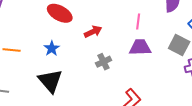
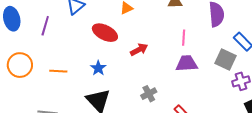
gray cross: (103, 62) -> (149, 94), moved

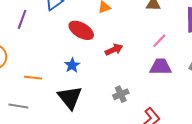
pink line: (184, 38) -> (159, 41), turned 35
orange line: (58, 71) -> (33, 78), moved

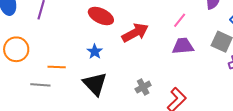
red arrow: (114, 50) -> (135, 33), size x1.5
gray cross: (121, 94) -> (143, 87), moved
gray line: (18, 106) -> (40, 85), moved

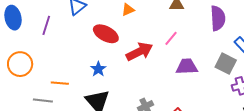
pink line: (180, 20) -> (171, 38), moved

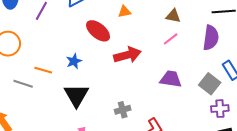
pink line: (171, 38) -> (171, 39), moved
blue star: (98, 69) -> (74, 61), moved

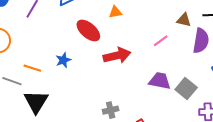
brown triangle: (173, 16) -> (184, 20), moved
gray square: (210, 84) -> (186, 88), moved
black triangle: (76, 95) -> (36, 102), moved

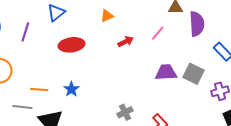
red ellipse: (88, 30) -> (71, 45), moved, turned -35
red arrow: (117, 55) -> (126, 42), moved, size x0.6
blue star: (63, 60) -> (71, 89), moved

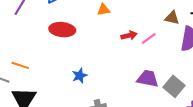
red arrow: (126, 42) -> (129, 35), moved
blue star: (71, 89) -> (80, 76), moved

